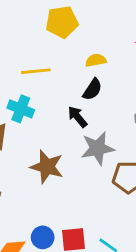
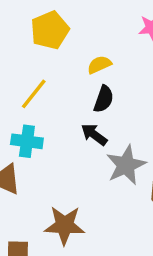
yellow line: (36, 71) -> (34, 94), turned -32
brown star: (47, 167) -> (64, 225), moved

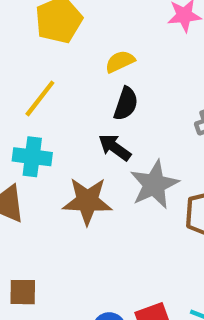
brown star: (64, 225) -> (87, 201), moved

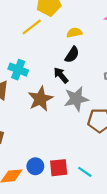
yellow line: (40, 98) -> (32, 27), moved
brown star: (87, 201) -> (40, 99), turned 30

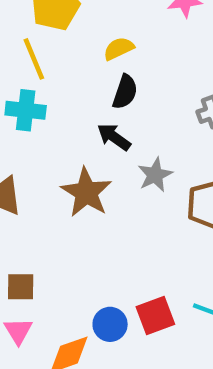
yellow line: (32, 27) -> (34, 59), turned -60
cyan cross: (18, 70) -> (26, 110), moved
gray star: (76, 99) -> (155, 175), size x0.7

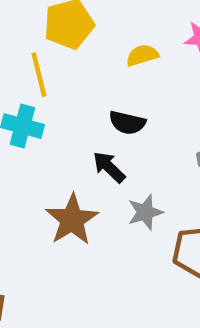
yellow semicircle: (119, 49) -> (142, 55), moved
black semicircle: (125, 92) -> (127, 123), turned 76

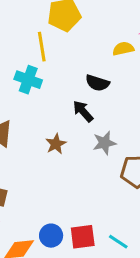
yellow semicircle: (142, 55) -> (123, 49), moved
brown star: (72, 220) -> (56, 144), size x0.6

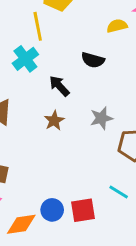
cyan cross: (28, 80) -> (25, 59), turned 35
black arrow: (83, 111) -> (59, 86), moved
cyan line: (118, 242) -> (119, 192), moved

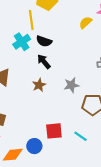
yellow semicircle: (117, 26) -> (86, 23), turned -32
black semicircle: (93, 60) -> (44, 41), moved
red square: (83, 210) -> (54, 131), moved

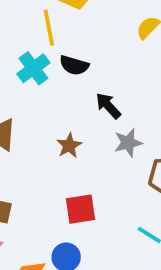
black arrow: (44, 61) -> (108, 106), moved
red square: (54, 131) -> (81, 209), moved

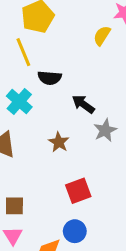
cyan cross: (33, 68) -> (19, 101), moved

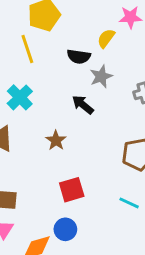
black semicircle: (50, 78) -> (79, 57), moved
gray star: (105, 130) -> (101, 76), moved

